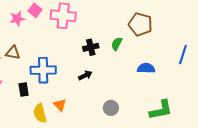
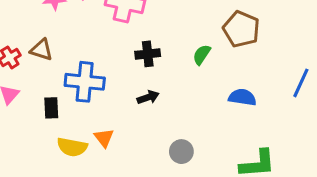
black cross: (91, 47) -> (148, 54), moved
yellow semicircle: (40, 113) -> (72, 147), turned -72

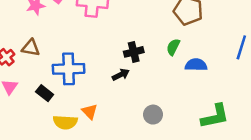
black cross: (148, 54) -> (134, 52), moved
green semicircle: (202, 55) -> (173, 47), moved
black rectangle: (51, 108) -> (45, 93), turned -42

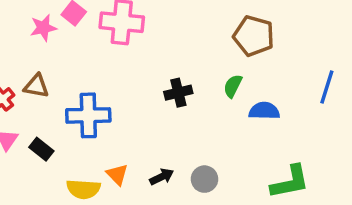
black arrow: (121, 75) -> (162, 177), moved
black rectangle: (45, 93) -> (41, 149), moved

